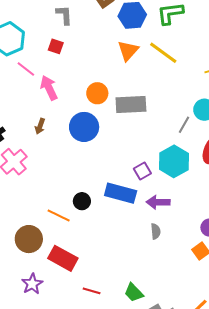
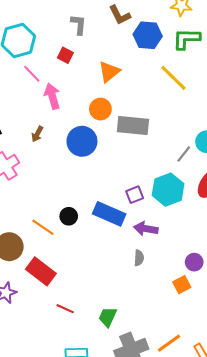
orange triangle: (128, 51) -> (109, 72), moved
green trapezoid: (134, 293) -> (108, 317), turned 60

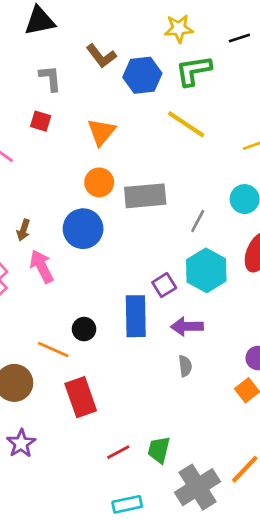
pink arrow: (52, 96) -> (42, 266), moved
gray line: (184, 154) -> (198, 221), moved
blue rectangle: (109, 214) -> (136, 316), turned 76
red rectangle: (41, 271) -> (81, 397), moved, turned 44
red line: (65, 309) -> (118, 452), moved, turned -42

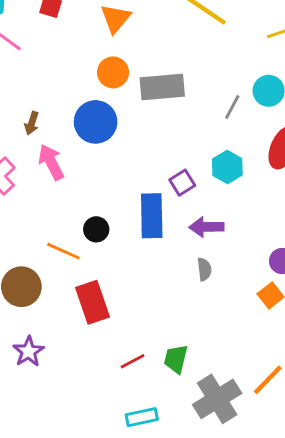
gray line: (198, 221) -> (232, 107), moved
cyan hexagon: (206, 270) -> (227, 167), size x0.7

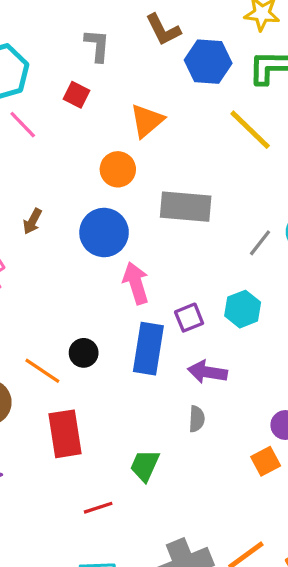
orange circle: (113, 72) -> (118, 169), moved
pink arrow: (51, 162) -> (136, 283), moved
green trapezoid: (176, 359) -> (145, 466), moved

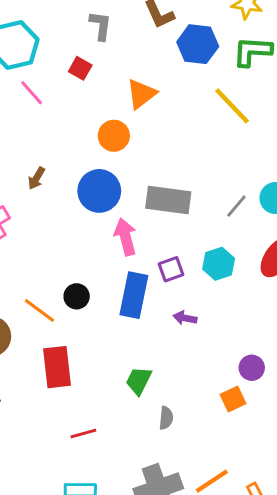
gray rectangle: (186, 207) -> (168, 200), moved
purple arrow: (207, 372) -> (185, 318), size x0.7
gray semicircle: (197, 419) -> (166, 418), moved
green trapezoid: (145, 466) -> (139, 381), moved

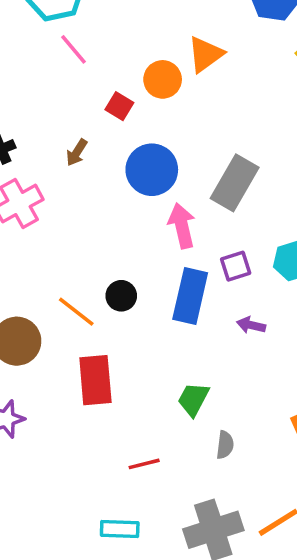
red square: (80, 68) -> (119, 106), moved
orange circle: (114, 136) -> (163, 79), moved
gray rectangle: (168, 200) -> (235, 183), turned -69
red line: (83, 433) -> (144, 464), moved

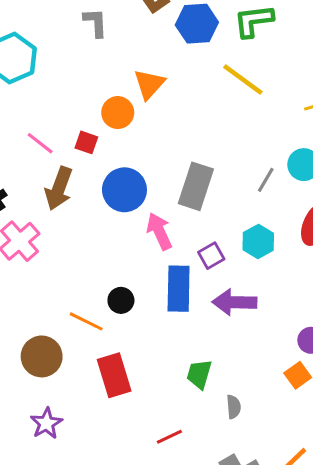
pink line: (74, 49) -> (40, 143), moved
brown arrow: (77, 152) -> (59, 189), size x1.8
purple arrow: (251, 325) -> (234, 302), size x1.8

